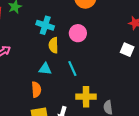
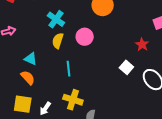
cyan triangle: (45, 69) -> (31, 59), moved
orange semicircle: (36, 89) -> (28, 78), turned -56

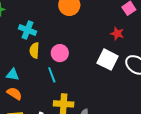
pink circle: (85, 37) -> (60, 53), moved
white square: (126, 67) -> (108, 60), size x1.5

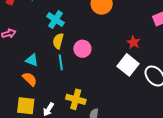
red star: (117, 34) -> (133, 42), moved
cyan line: (52, 75) -> (61, 62), moved

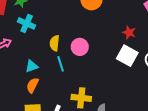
cyan cross: (56, 20) -> (27, 23), moved
cyan triangle: (32, 60) -> (32, 66), turned -32
orange semicircle: (30, 79) -> (33, 85), turned -98

